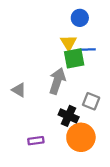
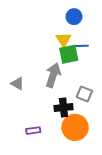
black cross: (69, 116) -> (64, 108), turned -30

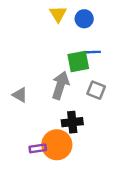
yellow triangle: (64, 40) -> (58, 14), moved
gray square: (84, 94) -> (96, 90), moved
orange circle: (75, 127) -> (57, 145), moved

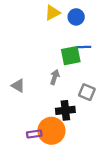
yellow triangle: (58, 14) -> (52, 13), turned 35
gray arrow: (60, 85) -> (55, 77), size x0.6
gray square: (96, 90) -> (87, 92), moved

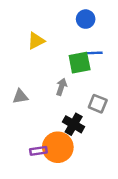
yellow triangle: (52, 13) -> (36, 41), moved
gray triangle: (18, 86) -> (20, 96), turned -40
black cross: (65, 110) -> (74, 124), turned 36

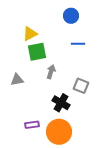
green square: (80, 63) -> (37, 52), moved
orange circle: (58, 147) -> (59, 132), moved

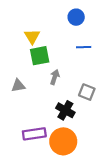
yellow triangle: (30, 34) -> (32, 36), turned -35
purple rectangle: (32, 125) -> (34, 134), size x1.5

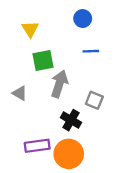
yellow triangle: (32, 36) -> (30, 29), moved
gray arrow: (55, 77) -> (59, 84), size x1.6
gray triangle: (18, 86) -> (20, 93), turned 40

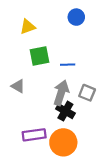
yellow triangle: (30, 29) -> (28, 27), turned 42
blue line: (91, 51) -> (68, 65), moved
gray arrow: (59, 84) -> (61, 93), moved

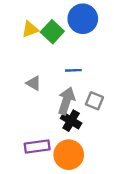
blue circle: (76, 17) -> (83, 19), size x1.6
green square: (40, 56) -> (52, 32), moved, turned -36
gray triangle: (18, 86) -> (34, 83), moved

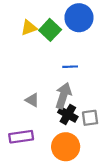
gray triangle: (34, 83) -> (32, 100), moved
gray square: (94, 101) -> (90, 118), moved, turned -30
purple rectangle: (37, 146) -> (21, 137), moved

